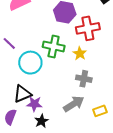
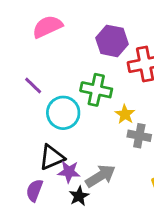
yellow star: (80, 53) -> (125, 114), moved
gray arrow: (74, 104) -> (101, 176), moved

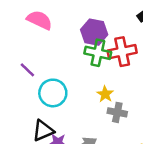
pink semicircle: (47, 27) -> (39, 20), turned 50
green cross: (96, 90) -> (98, 53), moved

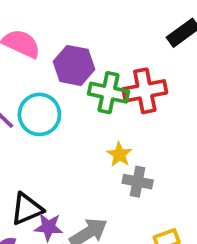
purple hexagon: (94, 32) -> (74, 65), moved
cyan circle: (53, 93) -> (39, 114), moved

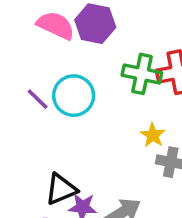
purple hexagon: (74, 65) -> (95, 24), moved

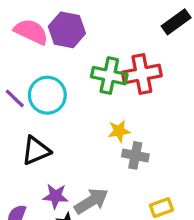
yellow star: (153, 135) -> (119, 131), turned 30
black triangle: (61, 189) -> (36, 151), moved

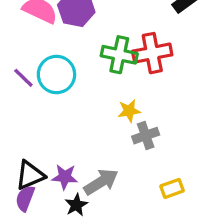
black triangle: (36, 151) -> (30, 175), moved
gray cross: (135, 155) -> (146, 136), turned -30

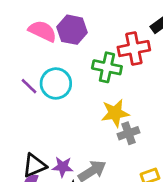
red cross: (152, 53) -> (134, 49), moved
yellow star: (129, 111) -> (115, 113), size x1.5

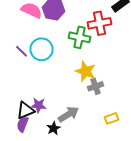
yellow star: (115, 113) -> (86, 71), turned 30
purple star: (63, 167) -> (38, 105), moved

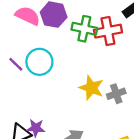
green cross: (80, 37) -> (84, 29), moved
gray cross: (96, 86) -> (116, 94), moved

